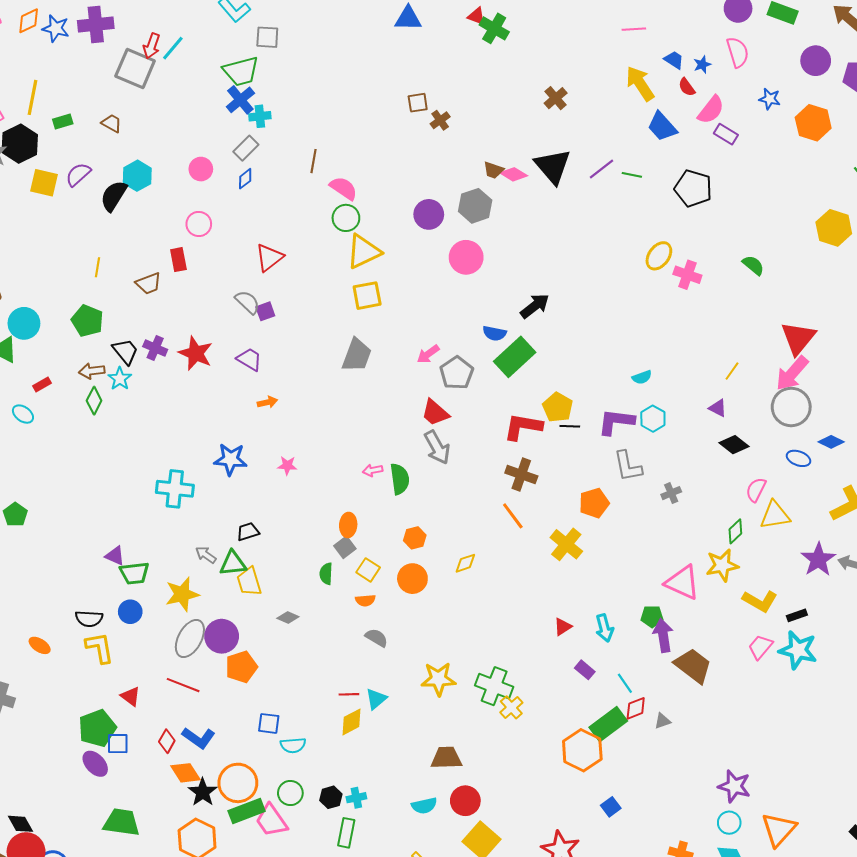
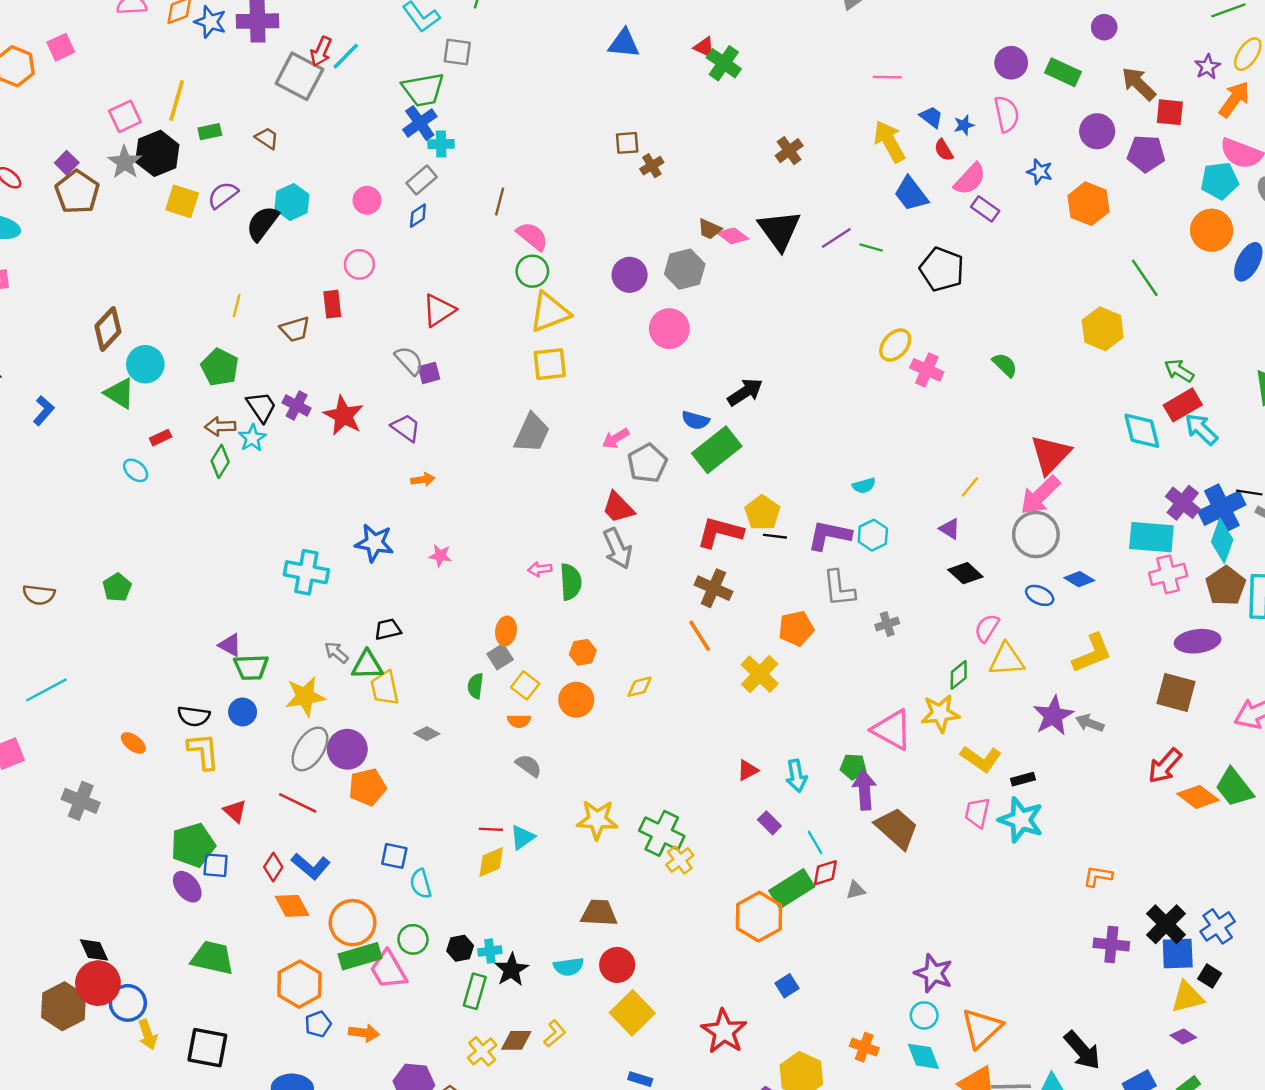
pink trapezoid: (760, 647) -> (977, 813), turned -32
cyan semicircle: (293, 745) -> (421, 884), turned 75
black star: (203, 792) -> (511, 970), moved

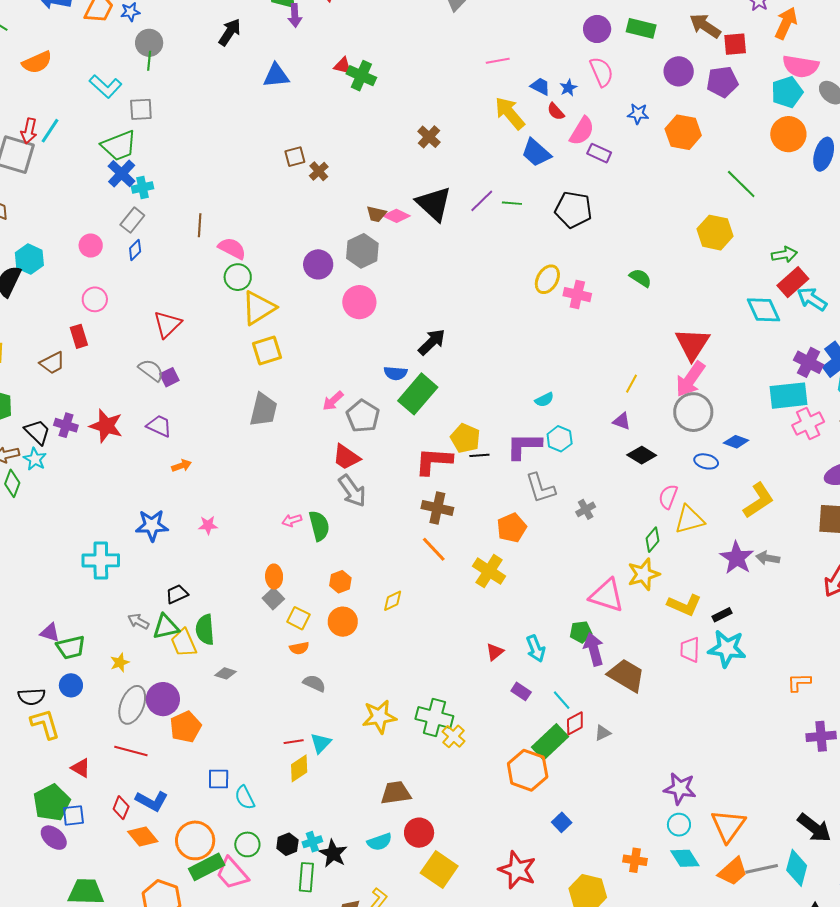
green arrow: (1179, 371) -> (784, 255), turned 150
green semicircle: (475, 686) -> (205, 630), moved, size x1.4
yellow star: (305, 696) -> (120, 663), size x0.6

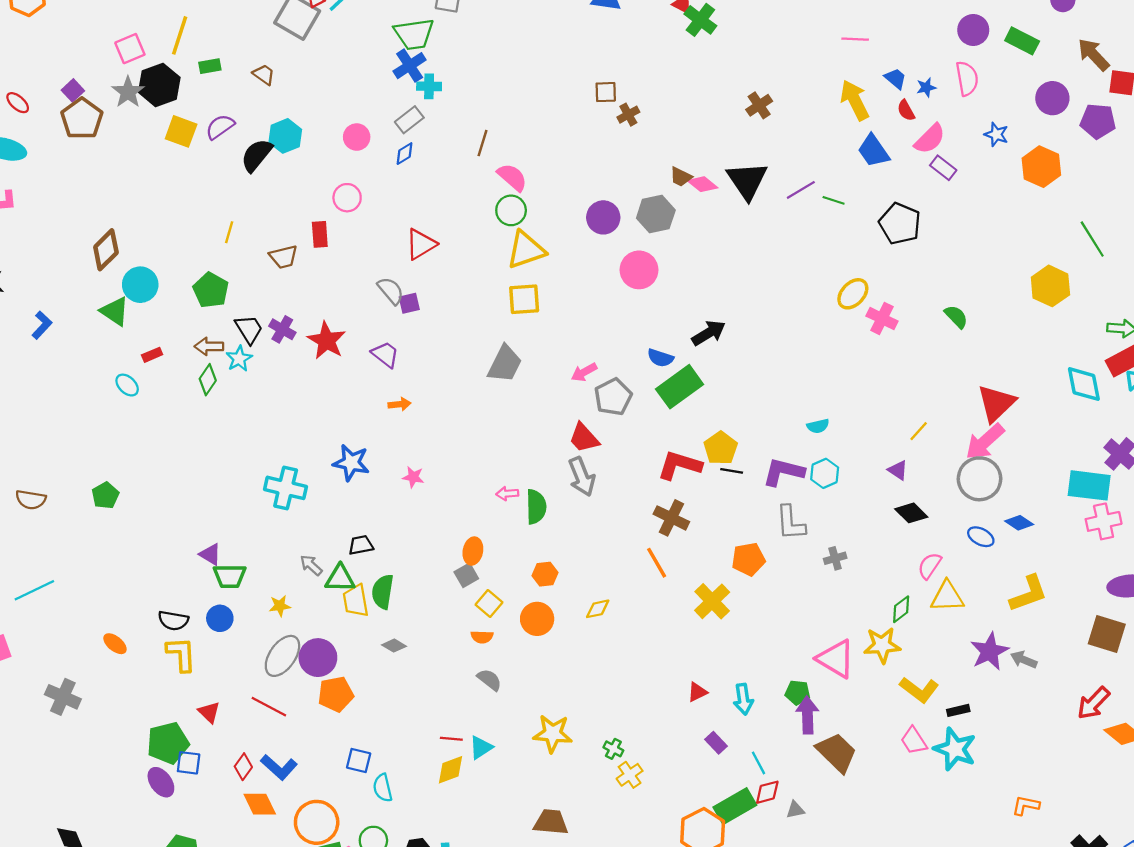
pink trapezoid: (690, 650) -> (914, 741), turned -48
green cross: (434, 717) -> (613, 749), size x0.5

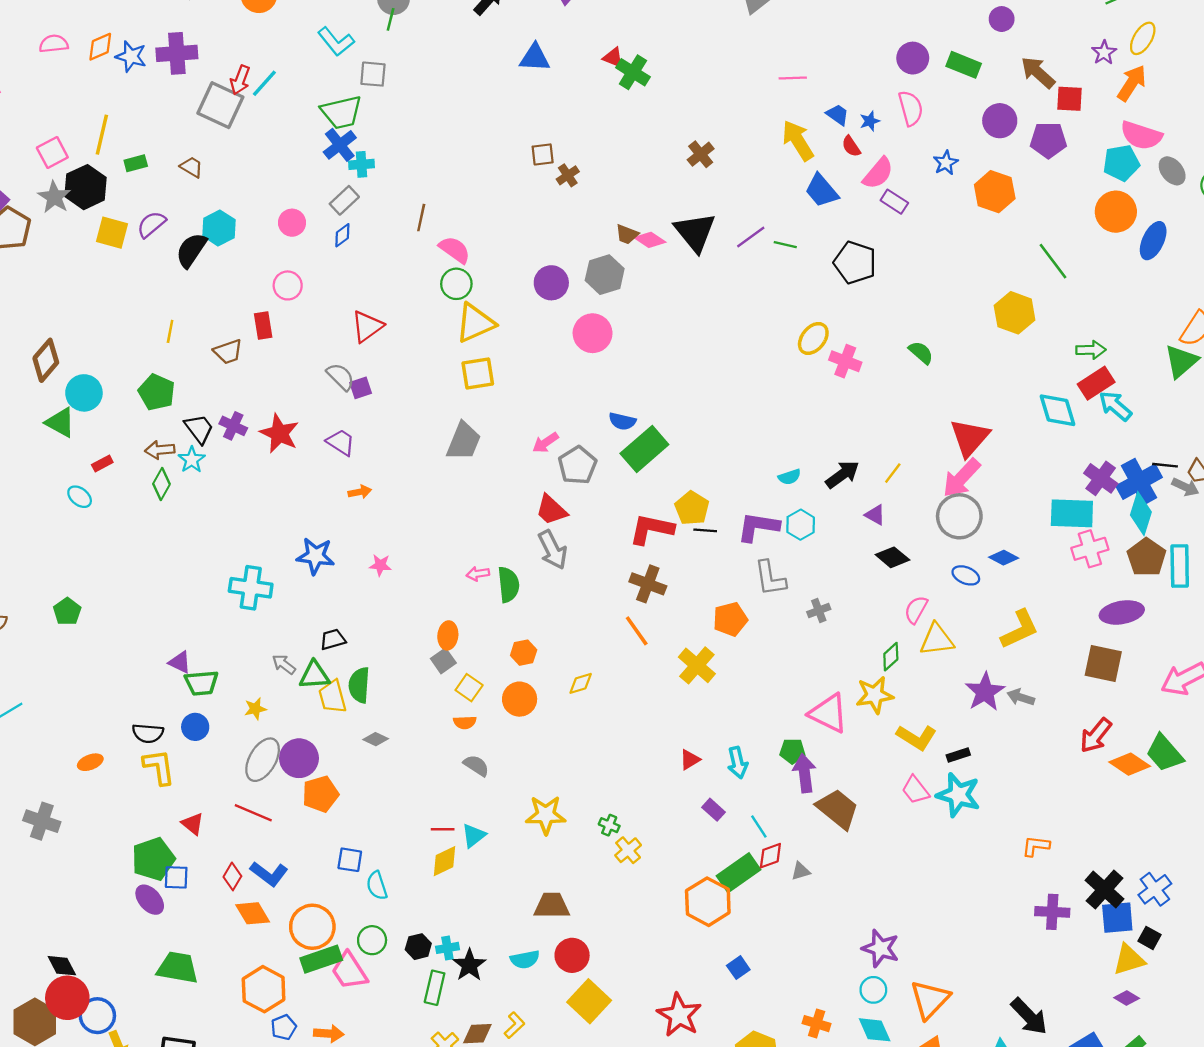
blue star: (996, 134) -> (946, 163), turned 30
black arrow: (709, 333) -> (842, 474), moved
orange ellipse: (115, 644) -> (90, 762), turned -55

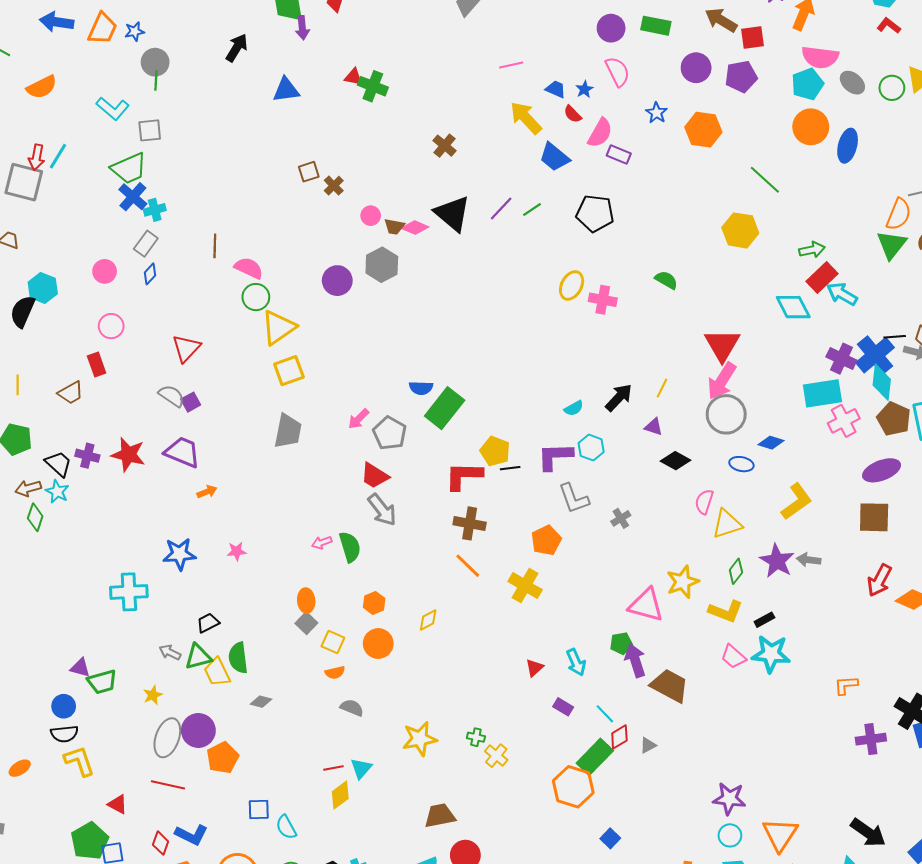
green line: (785, 245) -> (532, 210), turned -36
pink circle: (593, 333) -> (371, 216), moved, size x0.6
purple trapezoid: (341, 442) -> (182, 452), size x1.4
green diamond: (891, 657) -> (736, 571), moved
blue circle: (195, 727) -> (64, 706), moved

